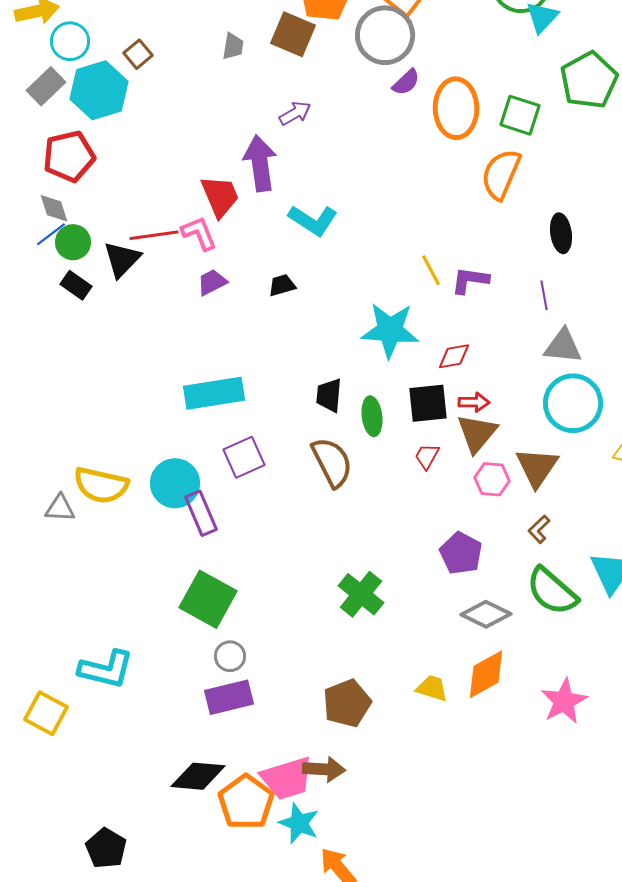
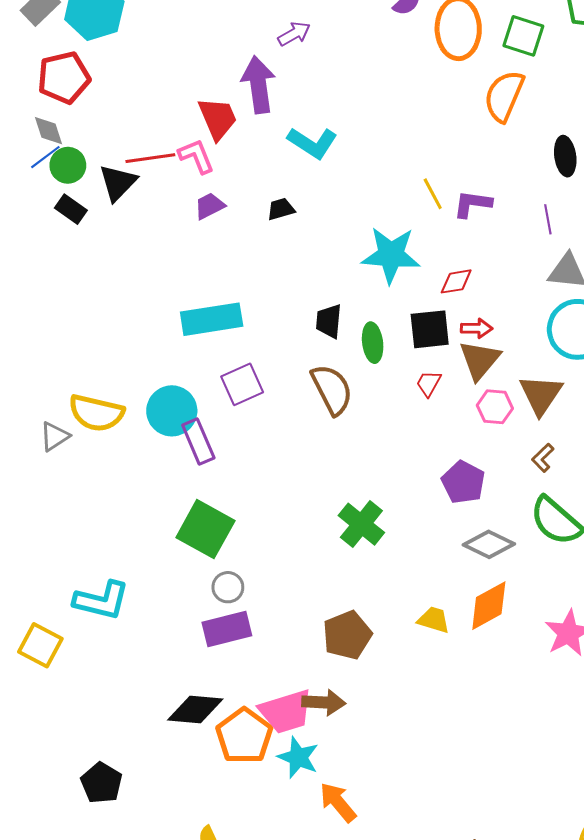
gray triangle: (60, 508) -> (55, 436), turned -36

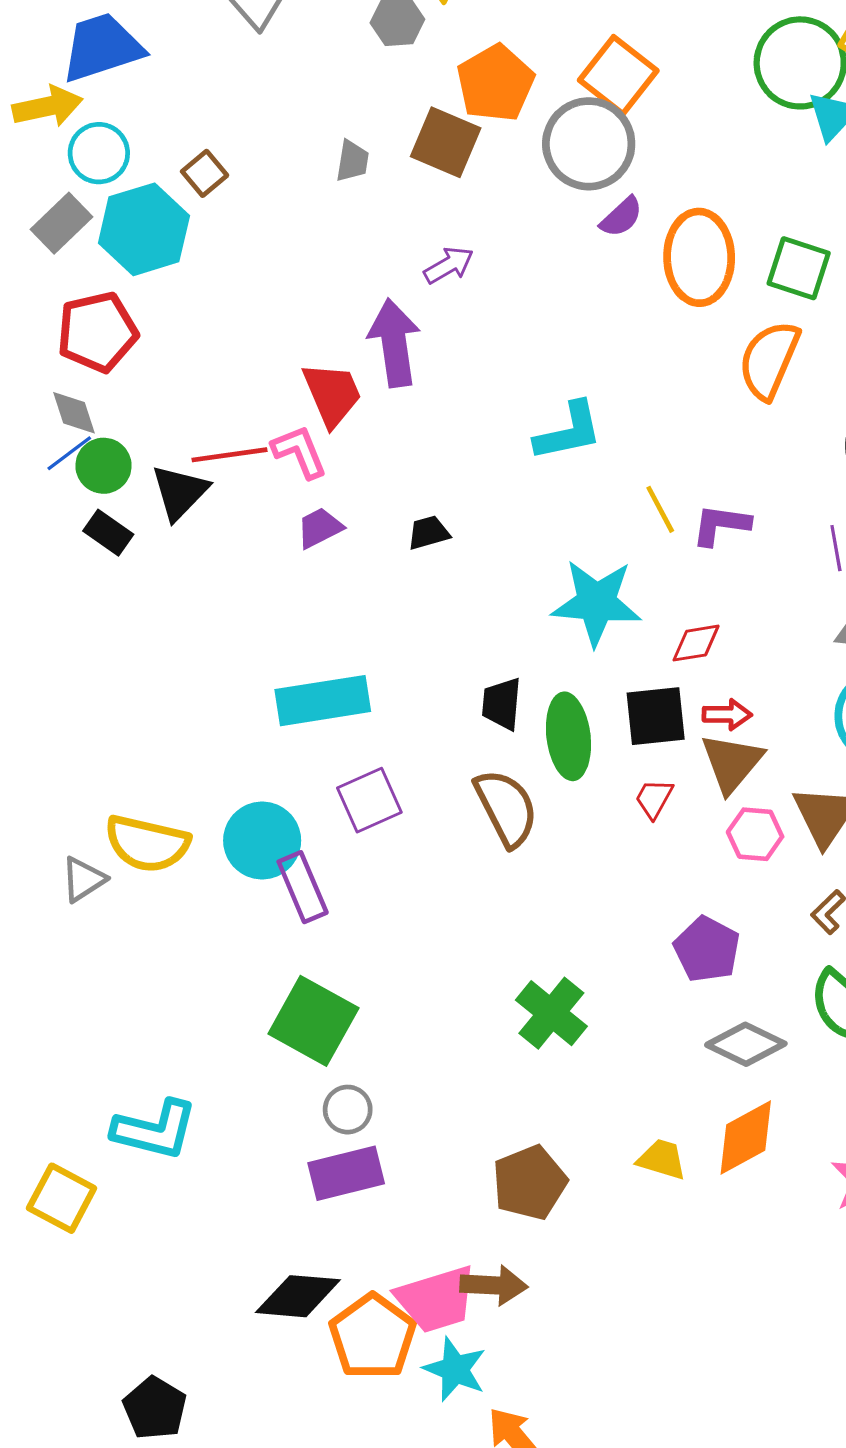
cyan L-shape: (312, 143) -> (568, 432), moved, turned -45
green ellipse: (373, 343) -> (568, 736), size x1.4

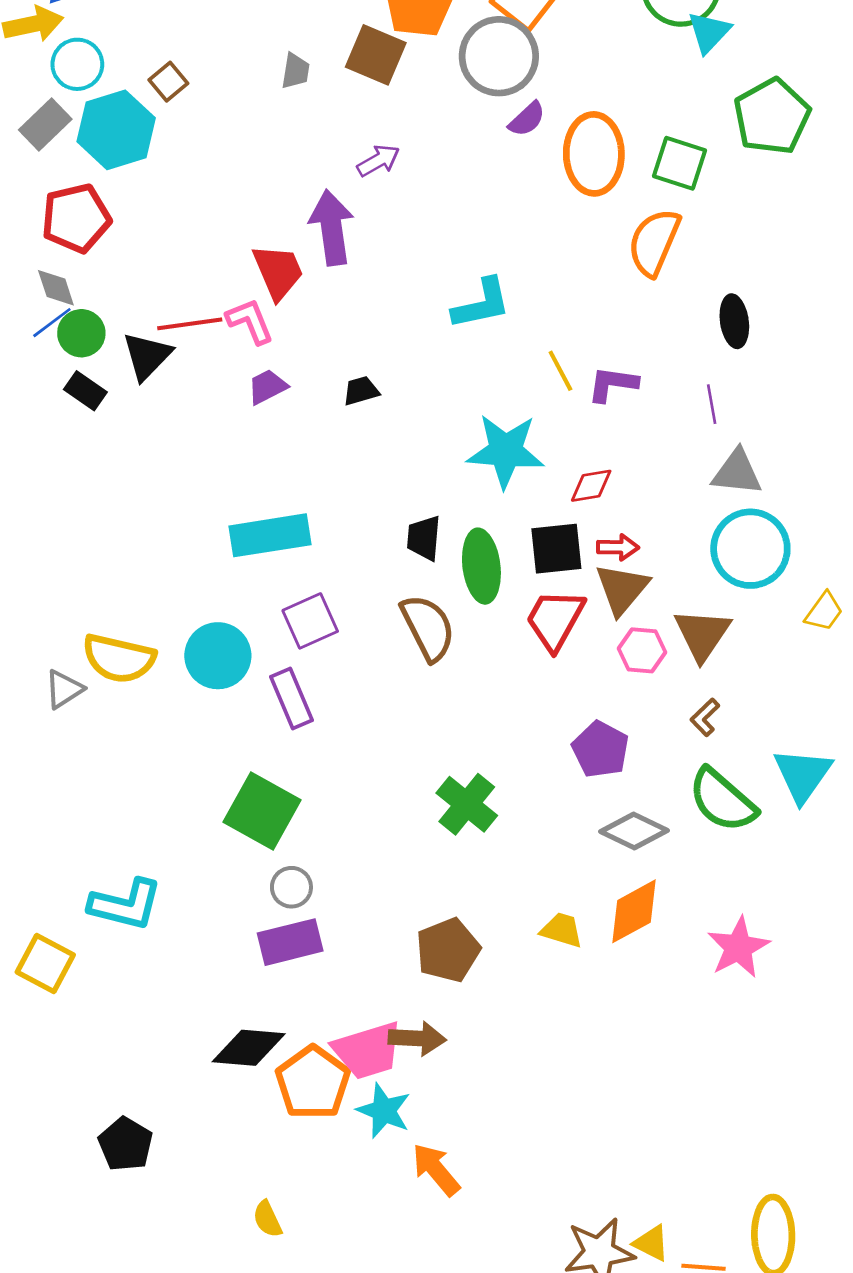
red trapezoid: (654, 799) -> (555, 620), size x1.8
purple rectangle: (303, 887) -> (291, 699), moved

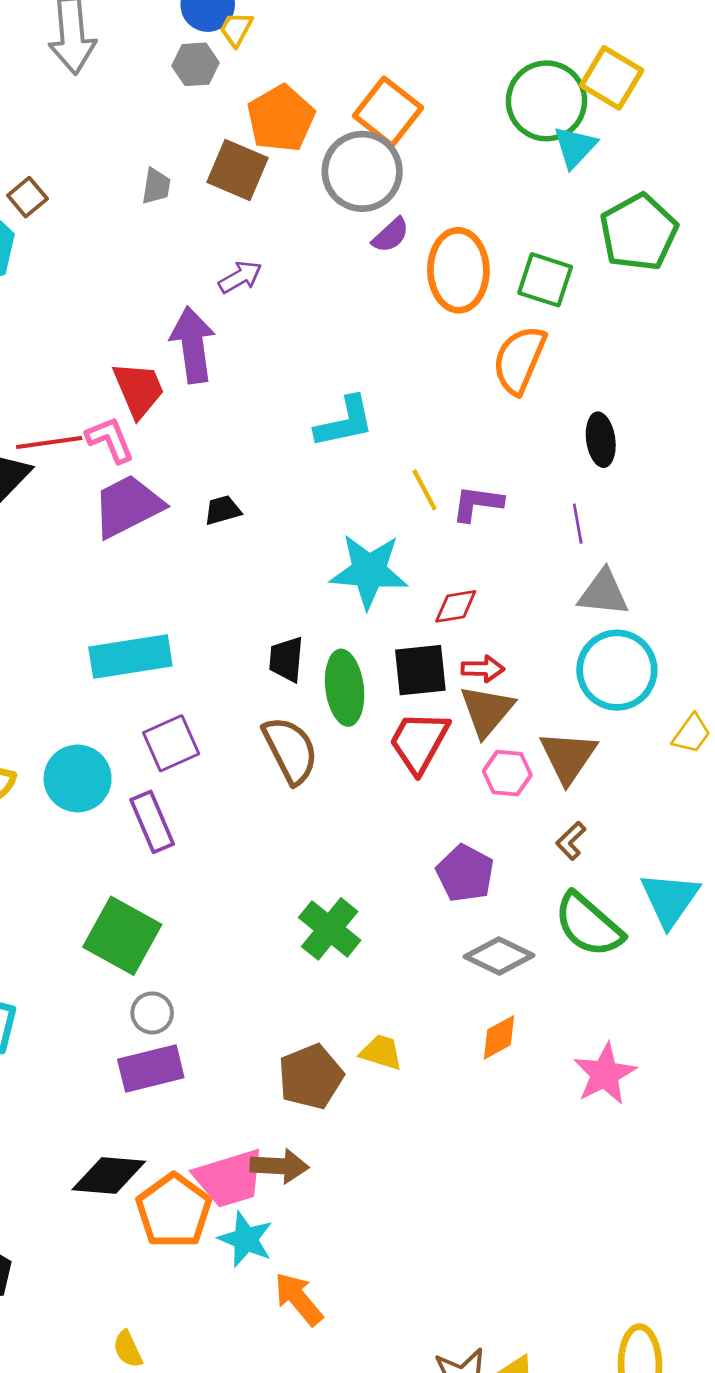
purple trapezoid: (267, 387) -> (128, 506), size x1.8
orange diamond: (634, 911) -> (499, 1037), size x0.7
yellow trapezoid: (562, 930) -> (381, 1052), moved

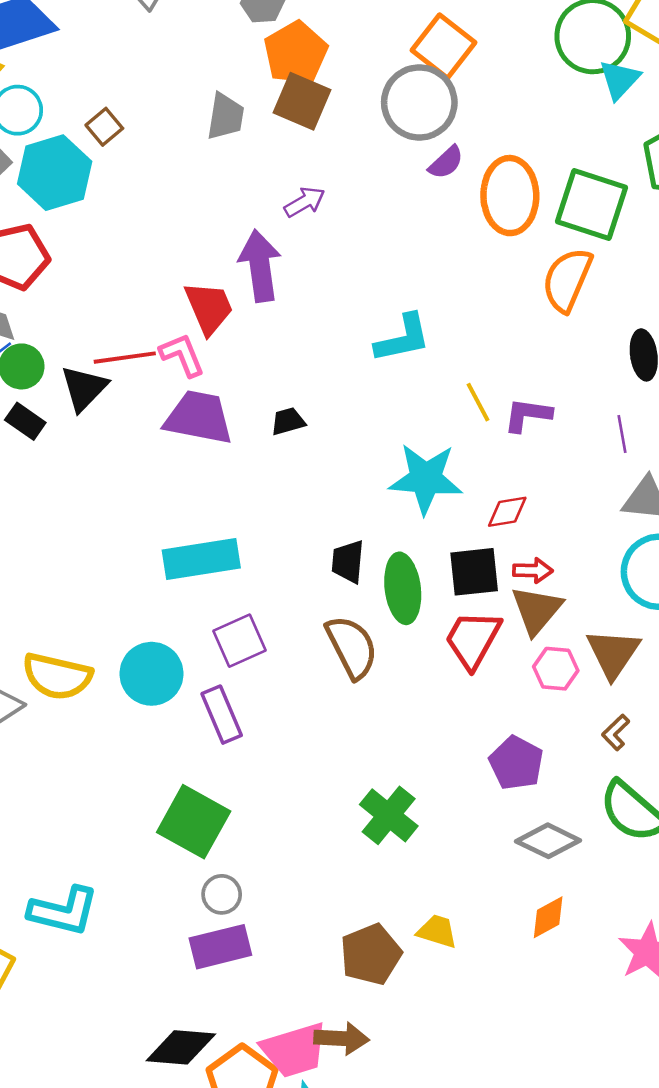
orange pentagon: (281, 119) -> (296, 53), moved
gray trapezoid: (156, 186) -> (225, 117), size x1.4
green square: (545, 280) -> (591, 205), size x1.4
purple trapezoid: (128, 506) -> (199, 417), turned 38

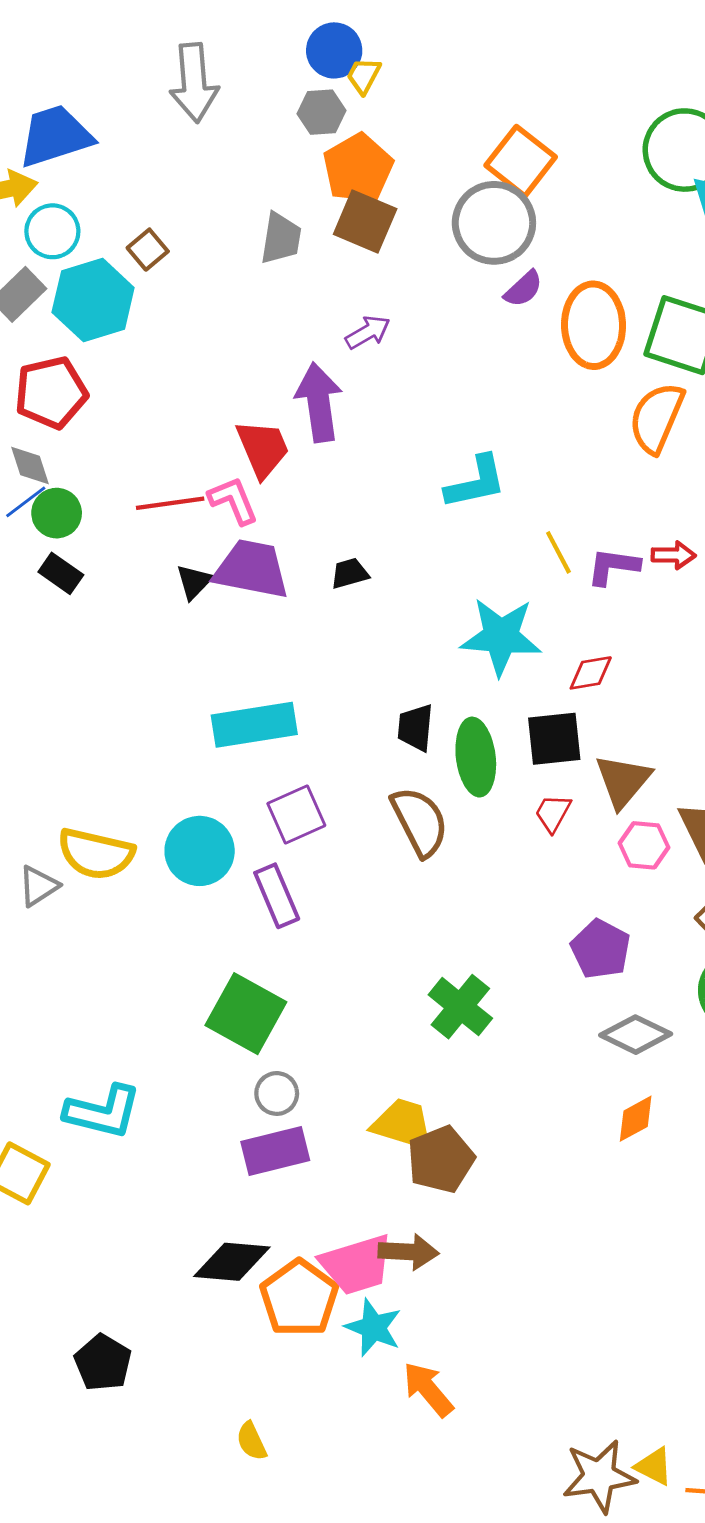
black triangle: (84, 388) -> (194, 582), moved, size x0.7
red arrow: (533, 570) -> (673, 555), moved
red trapezoid: (473, 639) -> (553, 813), size x0.6
yellow trapezoid: (437, 931) -> (403, 1124), moved, size x1.4

